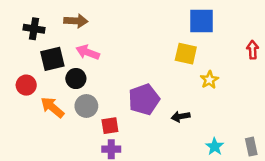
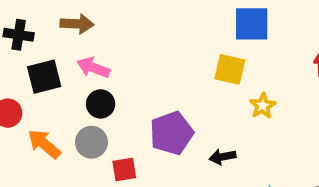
black circle: (76, 79) -> (101, 104), moved

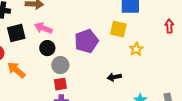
purple pentagon: (172, 133) -> (86, 41), moved
gray circle: (91, 142) -> (60, 65), moved

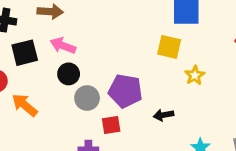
purple pentagon: (86, 41) -> (125, 91), moved, turned 30
red square: (60, 84) -> (111, 125), moved

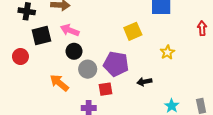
yellow square: (169, 47) -> (133, 31), moved, turned -36
orange arrow: (25, 105) -> (59, 83), moved

